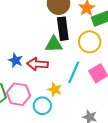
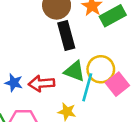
yellow circle: (90, 42) -> (101, 69), moved
green triangle: (54, 44) -> (74, 71), moved, turned 30

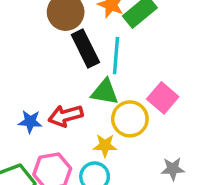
yellow circle: (101, 69) -> (130, 119), moved
cyan line: (87, 87) -> (116, 56), moved

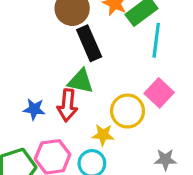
cyan line: (116, 56) -> (156, 40), moved
green triangle: (105, 92) -> (81, 81), moved
red arrow: (65, 116) -> (67, 105), turned -72

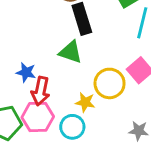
red arrow: (67, 105) -> (40, 91), moved

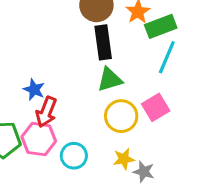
green triangle: (71, 52) -> (110, 80), moved, turned -45
yellow star: (85, 102) -> (124, 159), moved, turned -30

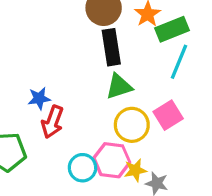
blue star: (34, 90) -> (39, 98), turned -30
pink hexagon: (39, 139) -> (112, 160), moved

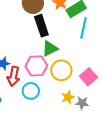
pink square: (168, 115) -> (88, 77), moved
pink hexagon: (112, 160) -> (36, 66), moved
cyan circle: (82, 168) -> (31, 91), moved

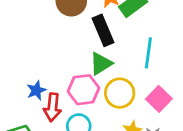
black rectangle: (41, 26) -> (103, 30), moved
cyan line: (83, 28) -> (148, 53), moved

